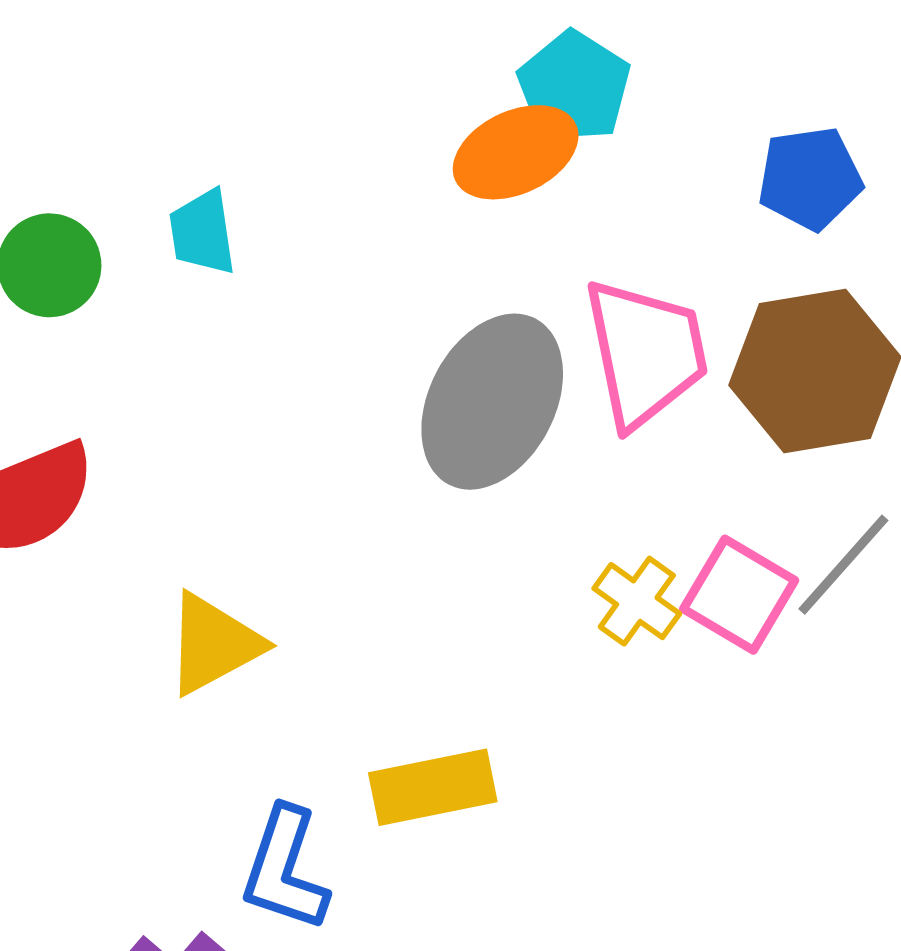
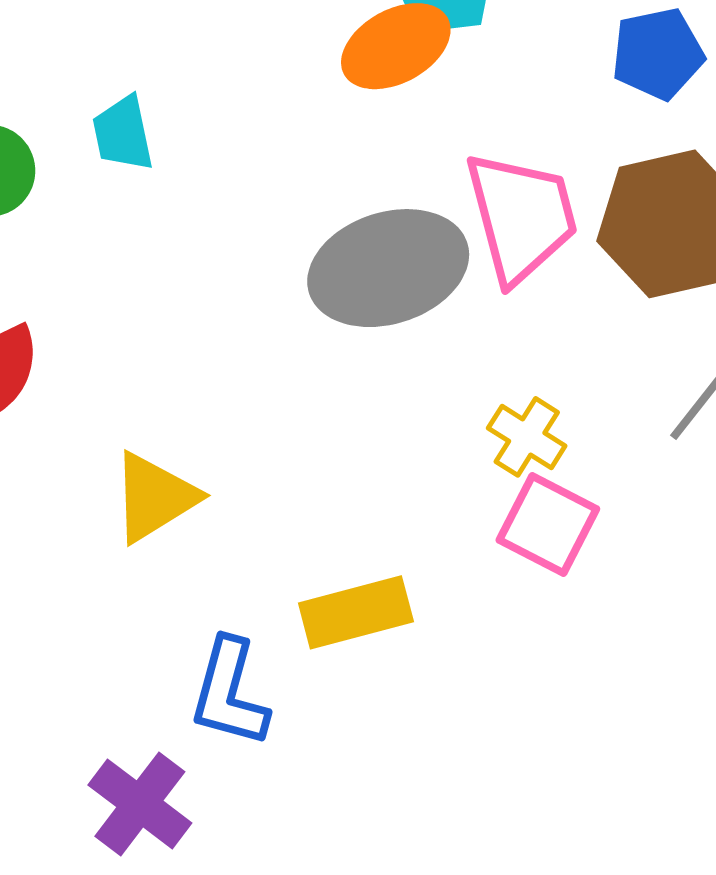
gray ellipse: (492, 402) -> (388, 268), turned 48
pink square: (739, 595) -> (548, 524), moved

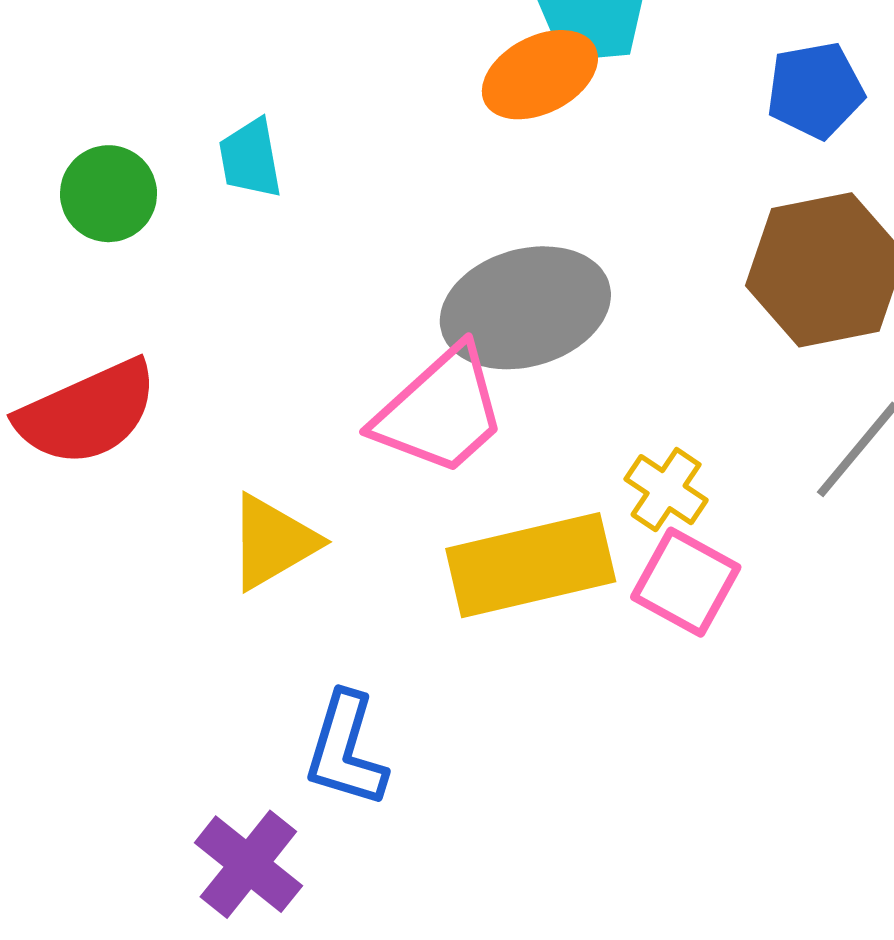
pink trapezoid: (521, 217) -> (440, 411), moved, turned 61
yellow rectangle: (356, 612) -> (531, 565), moved, size x1.4

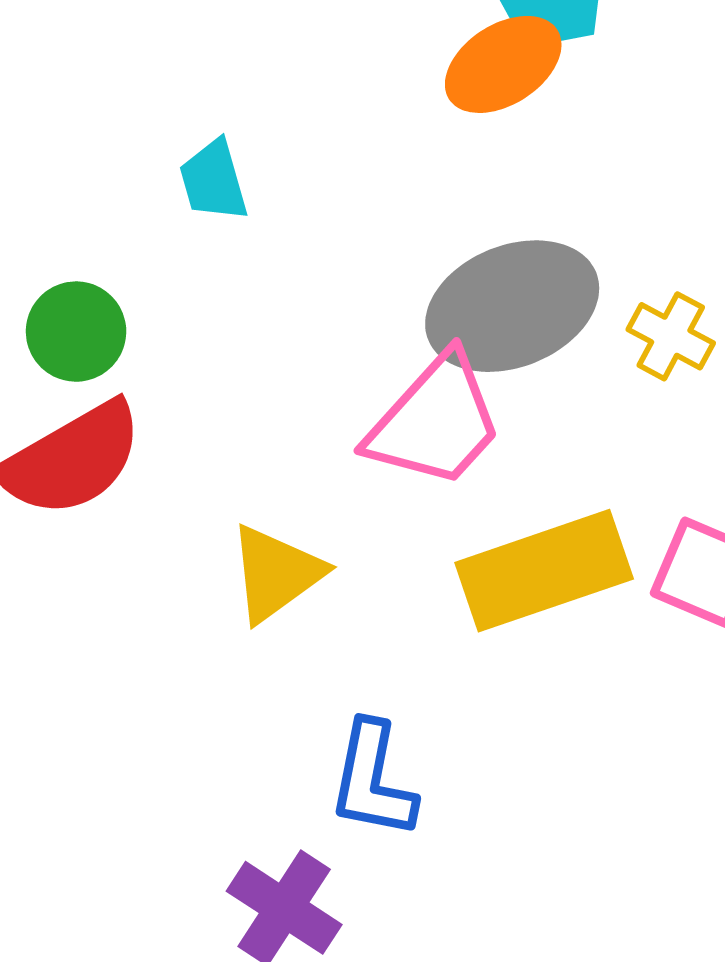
green circle: (109, 194) -> (76, 332), moved
yellow cross: (666, 490) -> (671, 336), moved

